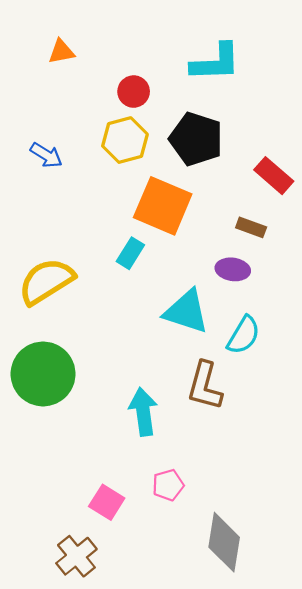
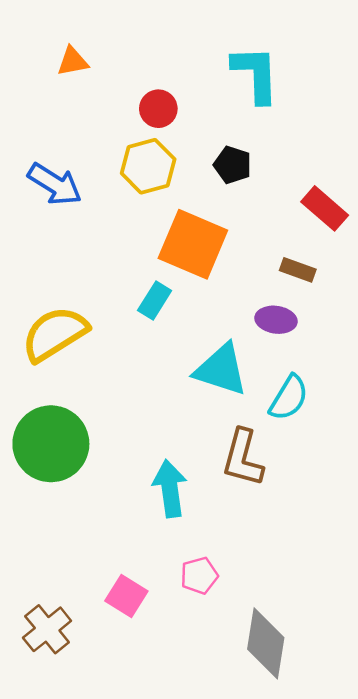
cyan L-shape: (216, 62) -> (256, 74), turned -90
black pentagon: (196, 139) -> (233, 165), size x0.6
blue arrow: (46, 155) -> (55, 184), size x1.4
brown cross: (76, 556) -> (47, 629), moved

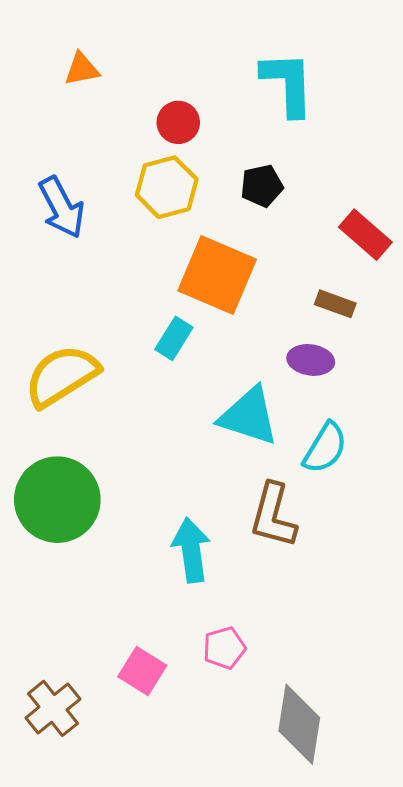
black pentagon: (233, 165) -> (262, 186), turned -30
blue arrow: (55, 184) -> (62, 207), turned 30

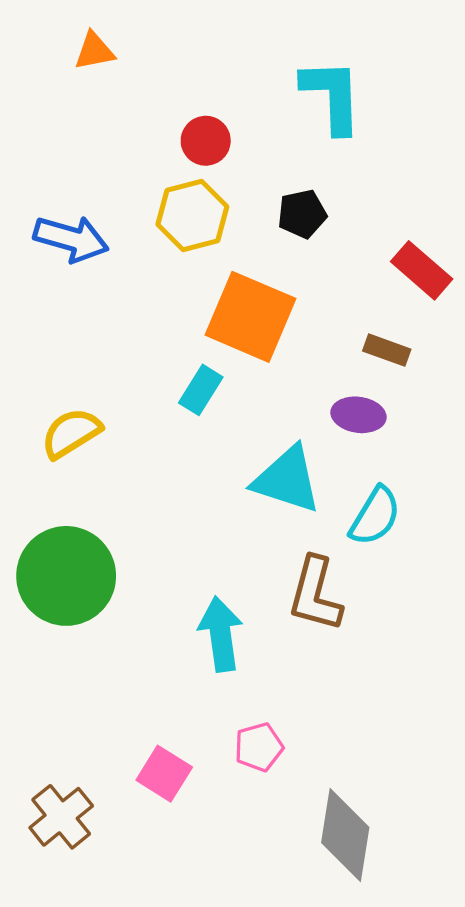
orange triangle: (82, 69) -> (94, 51), moved
blue arrow: (62, 207) -> (71, 239), turned -46
yellow semicircle: (62, 376) -> (71, 433), size x0.7

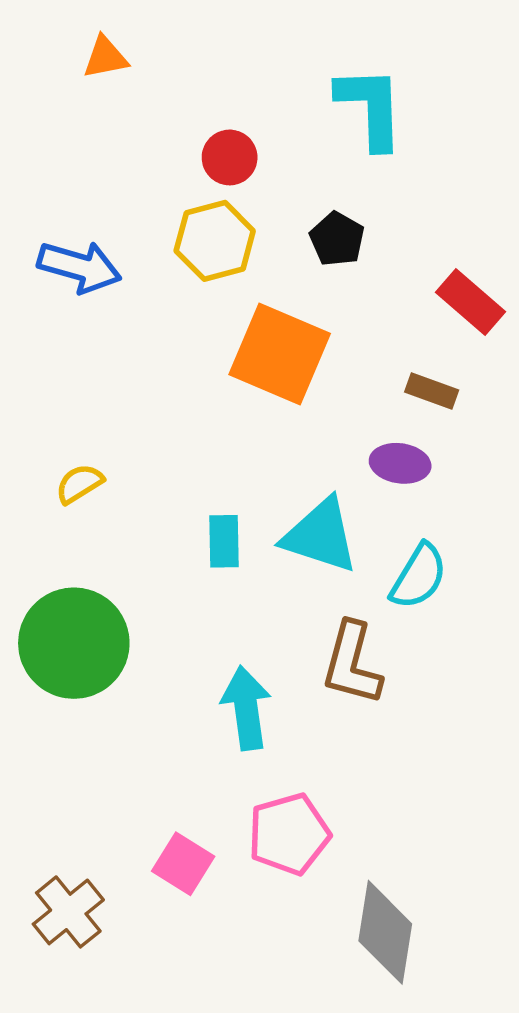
black pentagon: (302, 214) -> (337, 239), turned -30
cyan rectangle: (201, 390) -> (224, 541), moved, turned -33
yellow semicircle: (71, 433) -> (79, 484), size x0.7
pink pentagon: (259, 747) -> (289, 834), size x1.5

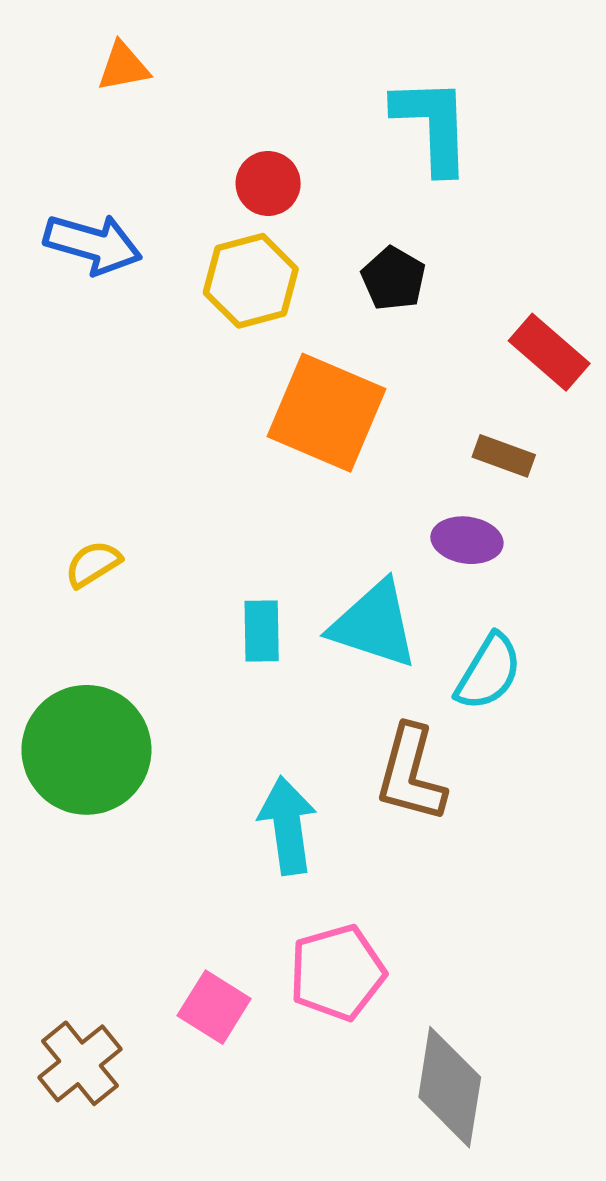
blue arrow: (79, 267) -> (93, 244), moved

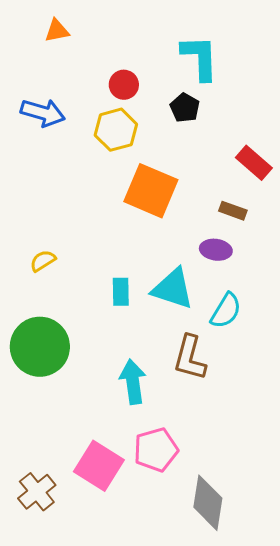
black pentagon: (393, 279) -> (185, 108), moved
pink square: (214, 1007) -> (99, 466), size x1.5

